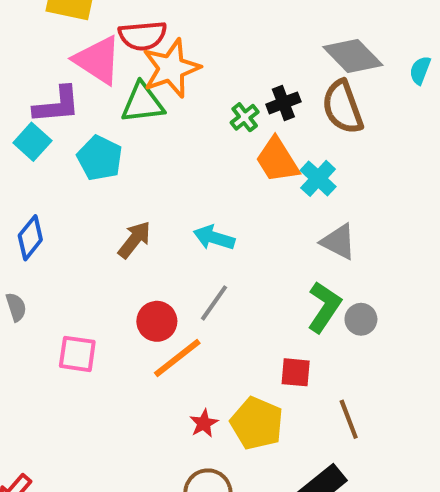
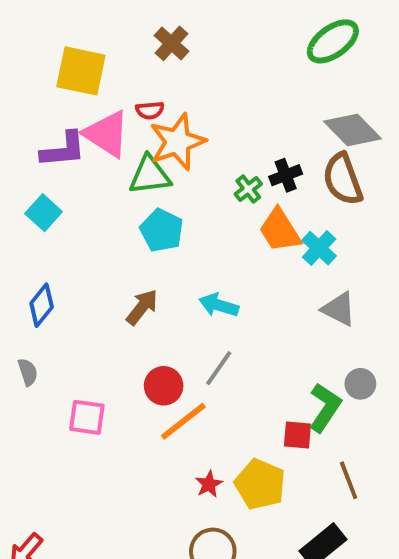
red semicircle: (143, 36) -> (150, 110), size x0.6
purple L-shape: (57, 105) -> (63, 150), moved
cyan pentagon: (100, 158) -> (162, 230), moved
green L-shape: (324, 307) -> (325, 407), moved

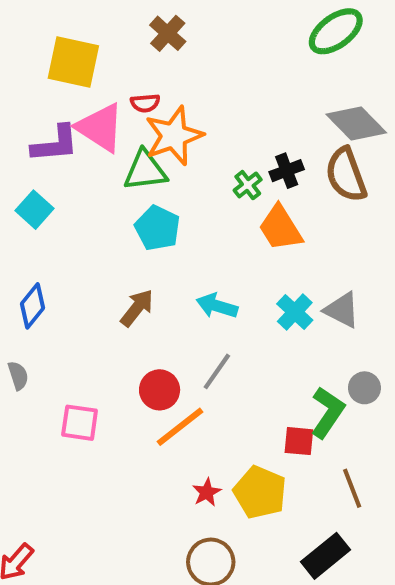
cyan cross: (319, 248) -> (295, 312), moved

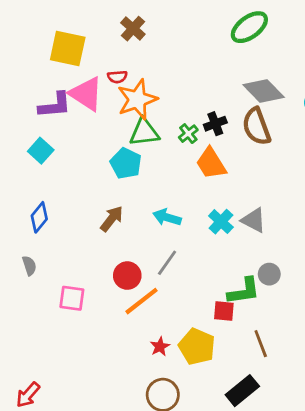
green triangle: (145, 171) -> (144, 132), moved
green L-shape: (328, 412) -> (244, 291), turned 48

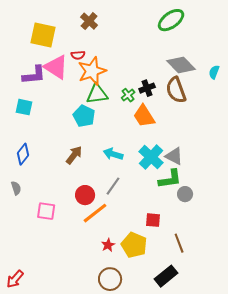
cyan square: (41, 151) -> (24, 107), turned -30
cyan cross: (221, 222) -> (151, 157), size x1.4
green L-shape: (244, 291) -> (170, 179), moved

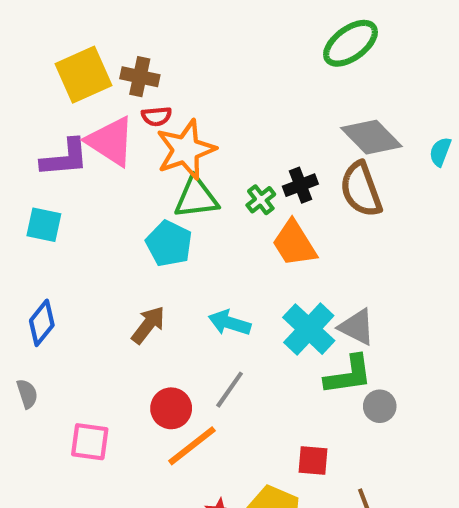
brown cross: (89, 21) -> (140, 77), moved, turned -30
yellow square: (43, 35) -> (84, 75), turned -36

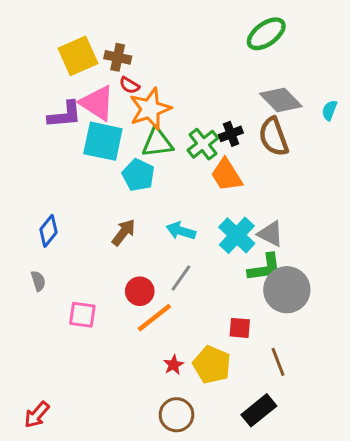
red semicircle: (157, 116) -> (129, 85), turned 36
green cross: (261, 200) -> (203, 144), size x1.5
cyan square: (44, 225) -> (103, 141), moved, size x1.6
gray circle: (380, 406) -> (287, 290), size x2.0

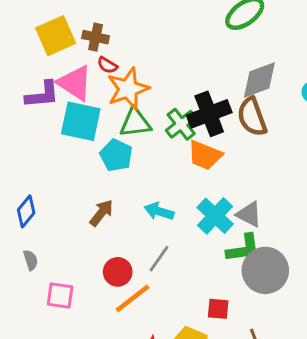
gray diamond: (281, 100) -> (259, 80), turned -66
black cross: (231, 134) -> (209, 114), size x1.8
orange trapezoid: (227, 175) -> (205, 155), turned -36
gray semicircle: (38, 281) -> (31, 260), moved

